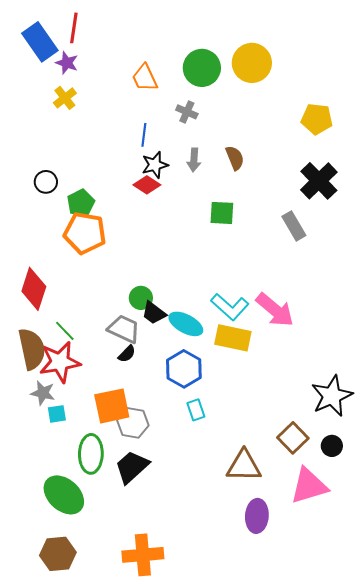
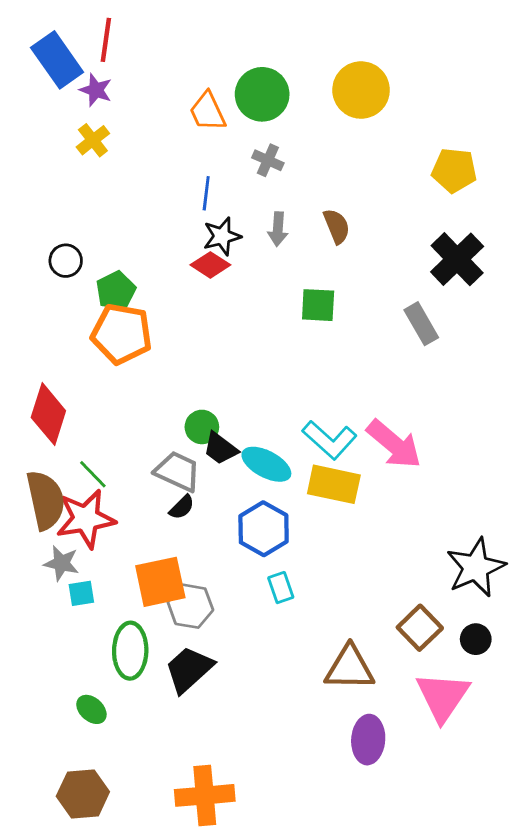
green circle: (202, 68) -> (262, 94), moved
pink triangle: (309, 486) -> (443, 697), turned -39
green ellipse: (64, 495) -> (91, 709), size x0.5

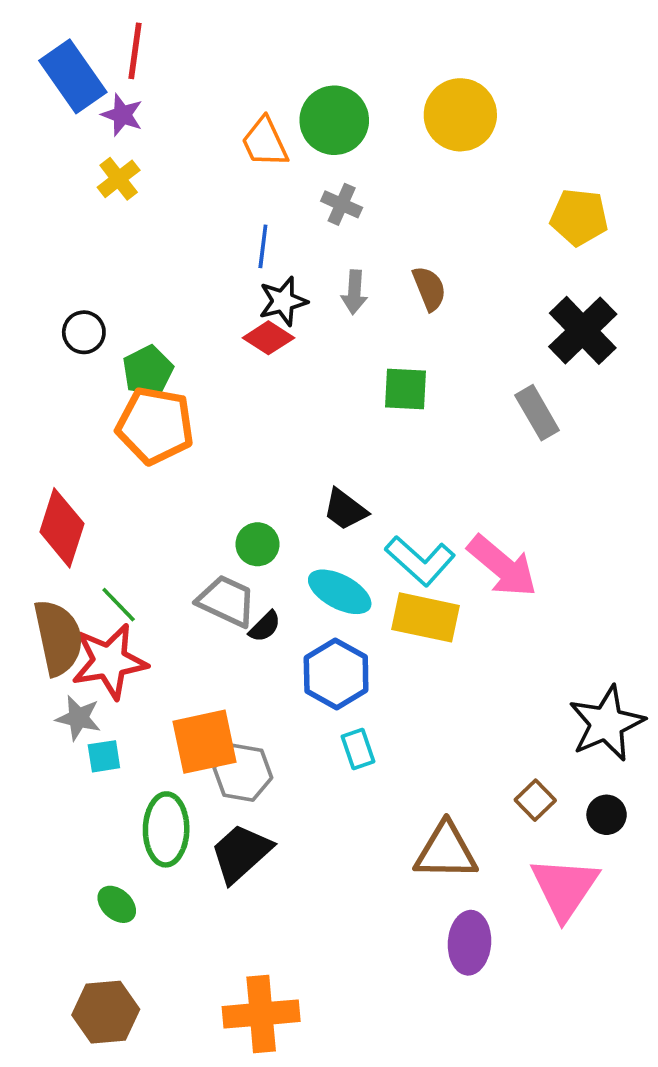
black trapezoid: (221, 448) -> (345, 510), moved
black semicircle: (182, 507) -> (265, 627), moved
brown square: (420, 628) -> (535, 800), size x0.7

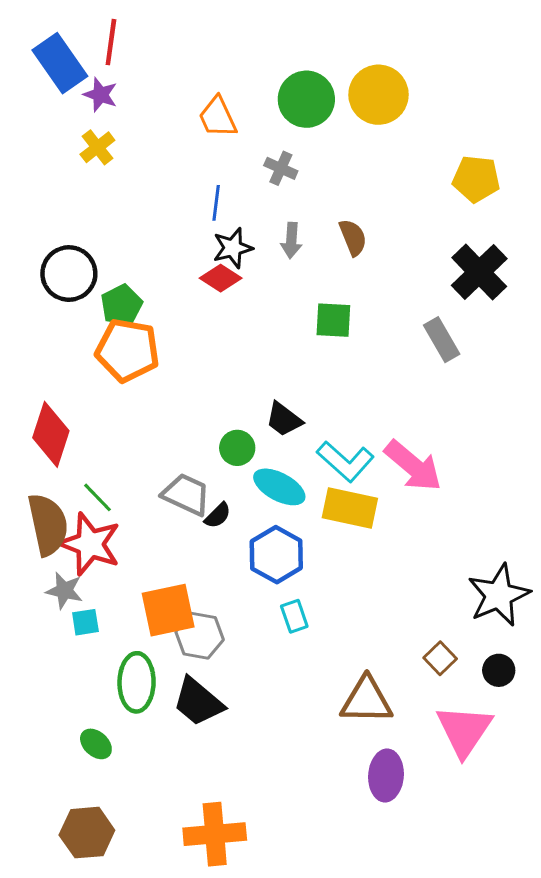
green circle: (334, 120) -> (306, 99), moved
black circle: (84, 332) -> (69, 274), size x1.6
green circle: (257, 544) -> (237, 448), moved
red star: (109, 661) -> (90, 544), turned 30
black trapezoid: (241, 853) -> (198, 702), turned -98

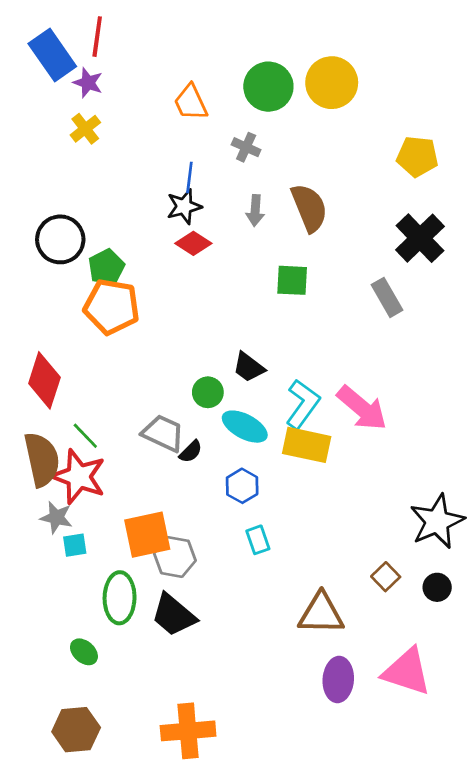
brown semicircle: (353, 237) -> (309, 208), size x1.5
black star: (233, 248) -> (184, 206), moved
cyan L-shape: (345, 461) -> (303, 404), turned -96
blue hexagon: (276, 555) -> (242, 486), size x0.7
pink triangle: (464, 730) -> (407, 672), moved, turned -46

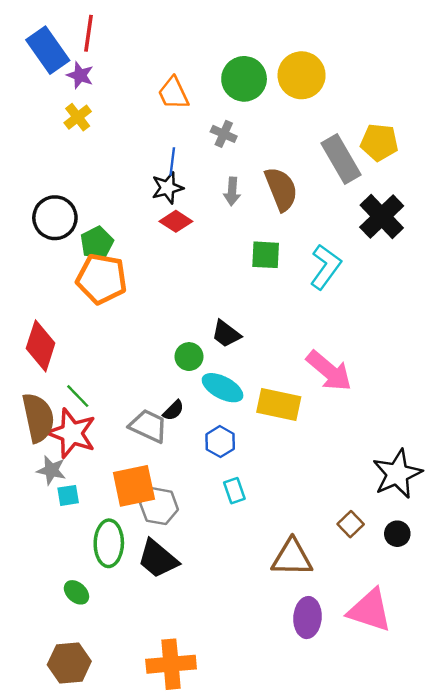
gray rectangle: (387, 297) -> (341, 159), moved, size x1.4
cyan L-shape: (303, 404) -> (325, 267), moved
gray trapezoid: (163, 433) -> (148, 426), moved

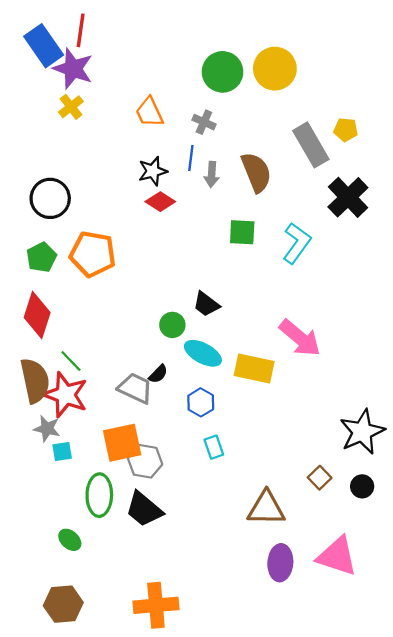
purple star: (80, 75) -> (73, 69), size x1.6
orange trapezoid: (173, 93) -> (149, 112), moved
yellow pentagon: (379, 142) -> (346, 130), size x0.7
blue line: (172, 161) -> (191, 158), moved
green pentagon: (97, 243) -> (41, 257), moved

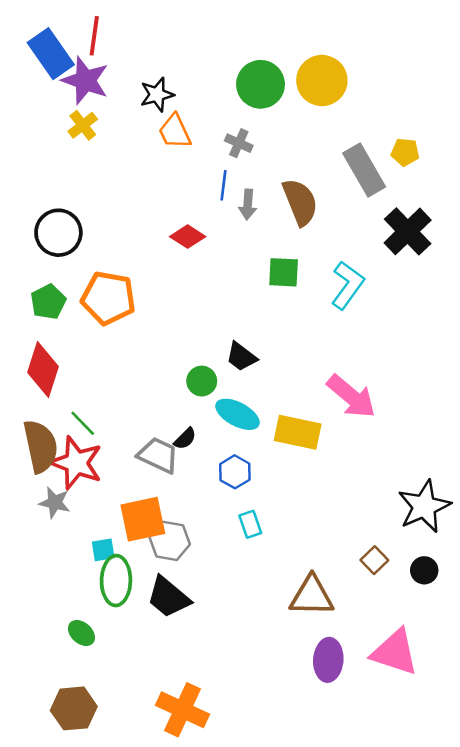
black star: (153, 171) -> (157, 95), moved
cyan square: (62, 451) -> (103, 550), moved
orange cross: (156, 605) -> (182, 710), turned 30

